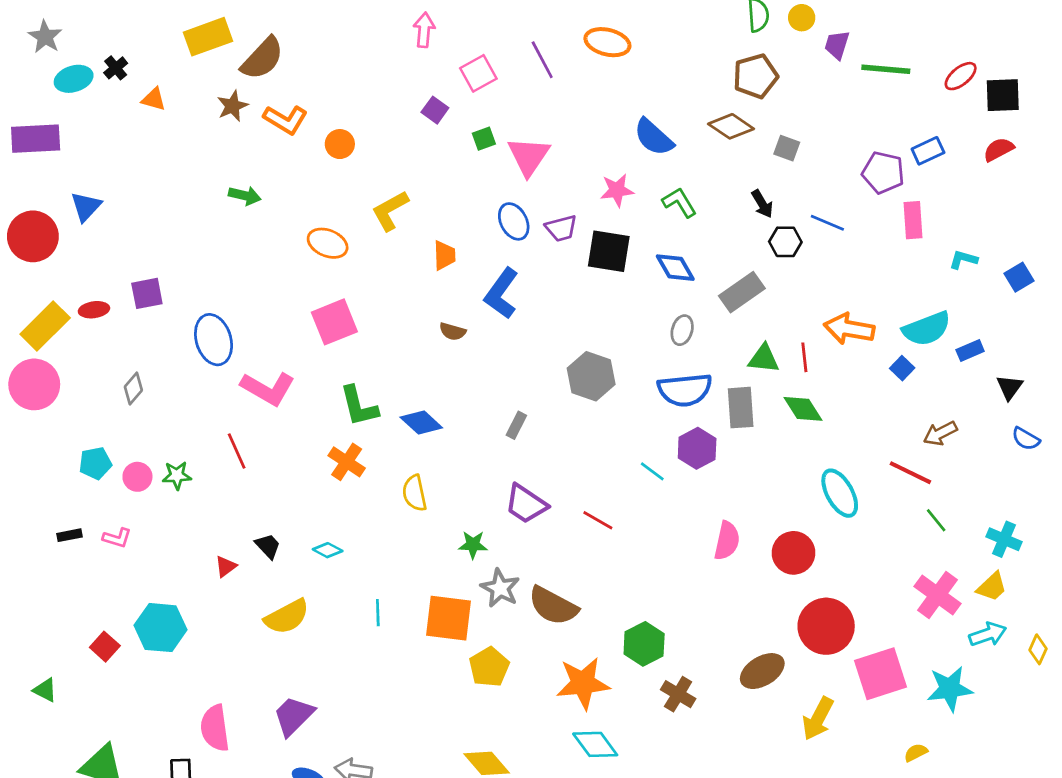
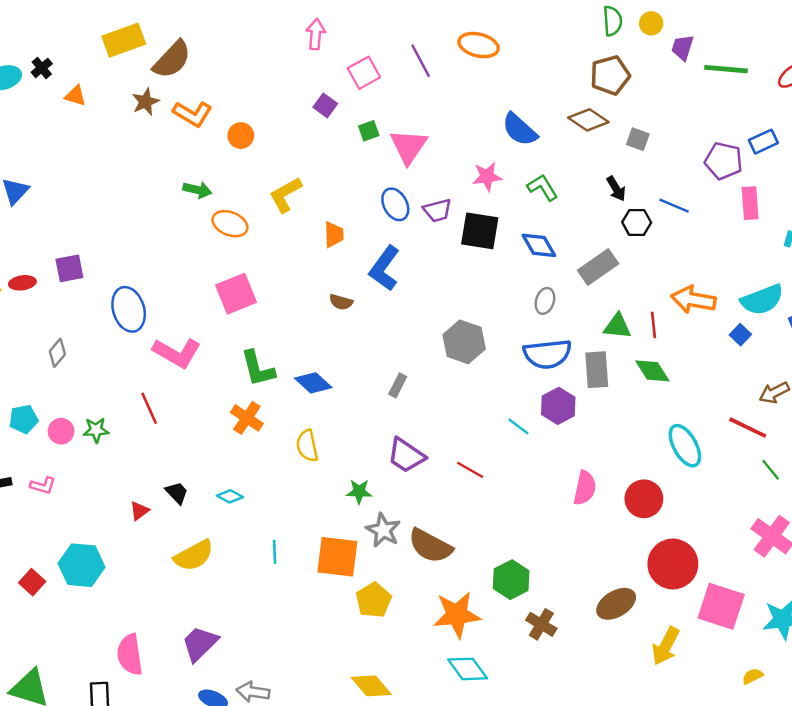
green arrow: (245, 196) -> (197, 190), moved
pink square: (880, 674) -> (721, 606), turned 36

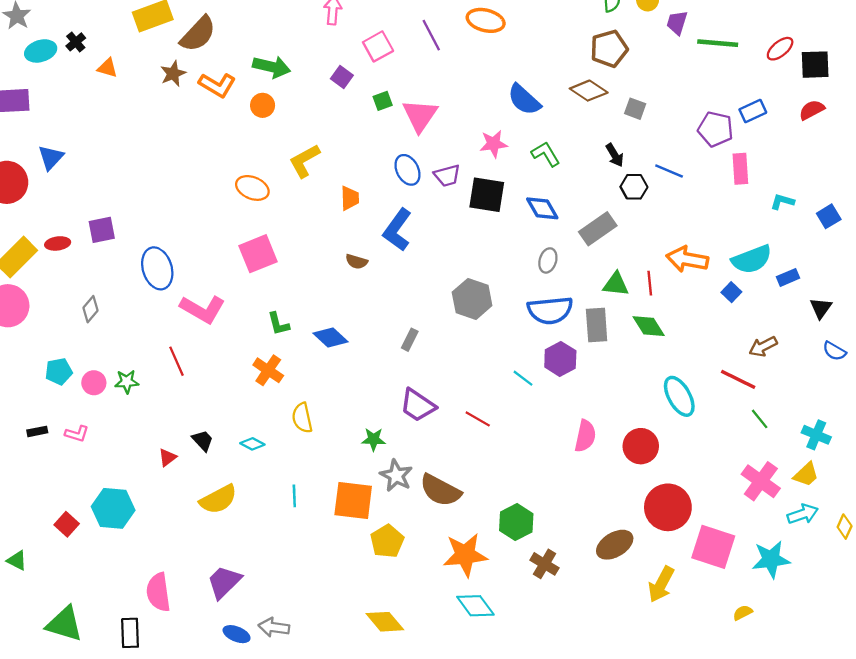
green arrow: (197, 190) -> (272, 67), moved, size x1.4
green L-shape: (258, 368) -> (278, 324), size x0.7
yellow semicircle: (307, 446) -> (302, 418), moved

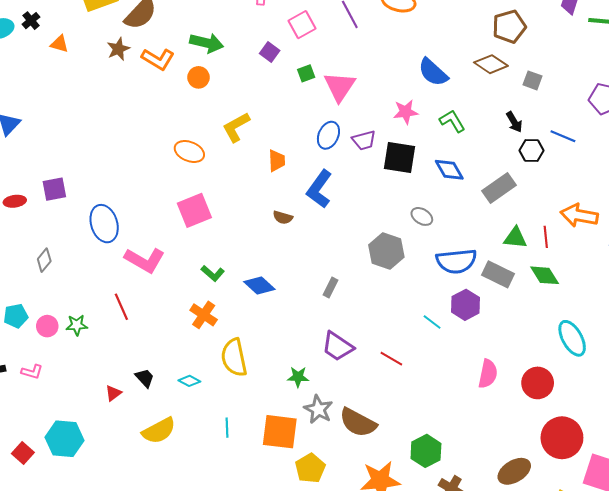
blue ellipse: (407, 170) -> (328, 135), turned 52
gray ellipse: (548, 260) -> (422, 216), moved, turned -75
green L-shape: (278, 324) -> (213, 273), turned -35
gray rectangle: (597, 325) -> (498, 274), turned -60
yellow semicircle: (302, 418) -> (234, 358), size x1.4

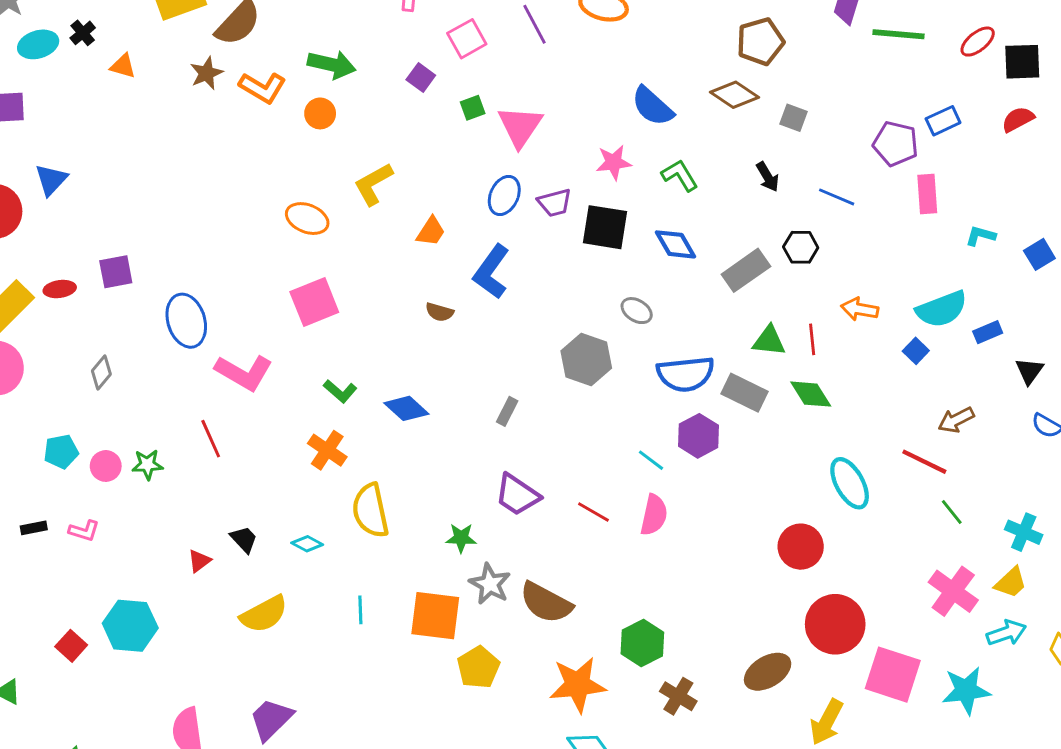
black hexagon: (531, 150) -> (801, 247), moved
orange trapezoid: (277, 161) -> (431, 231), turned 35
orange arrow: (579, 215) -> (860, 309), size x0.7
pink semicircle: (488, 374) -> (654, 515), moved

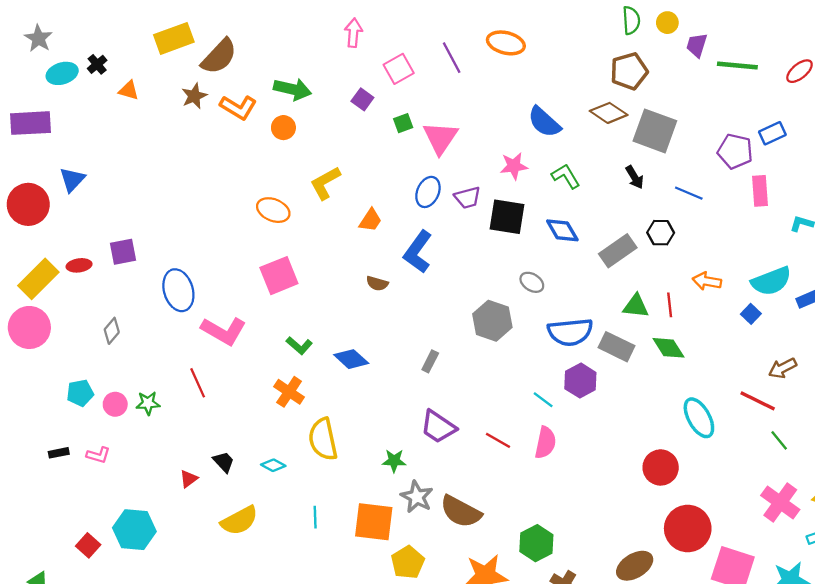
gray square: (793, 118) -> (655, 131), size x2.0

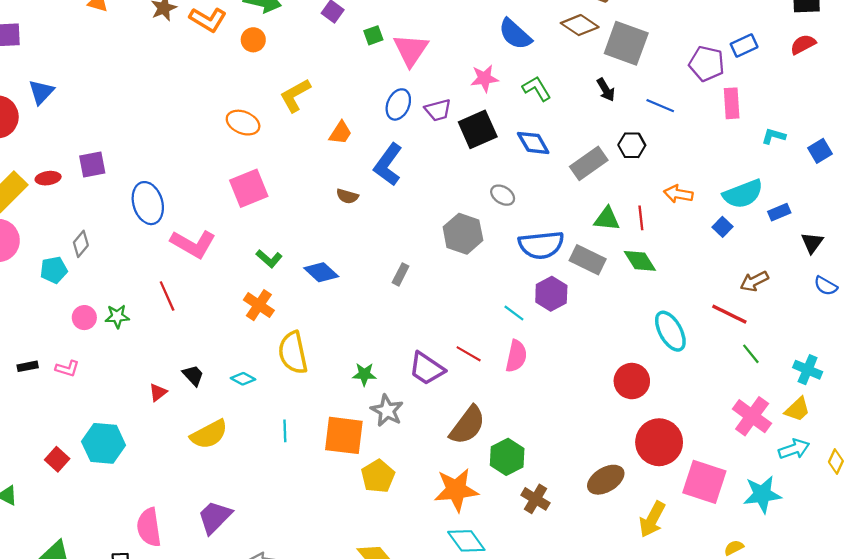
black square: (507, 217) -> (478, 129), turned -33
cyan pentagon: (80, 393) -> (54, 270), moved
purple trapezoid: (438, 427) -> (427, 369), moved
brown semicircle: (461, 512) -> (467, 425), moved, turned -81

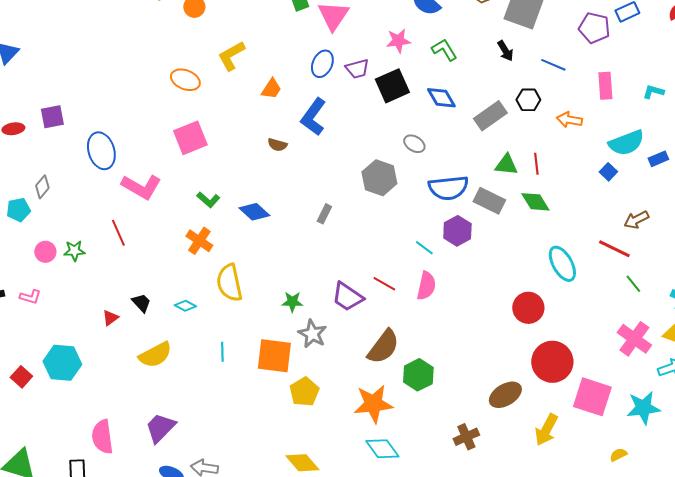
pink rectangle: (732, 103) -> (605, 86), moved
orange arrow: (678, 194) -> (569, 120), moved
brown cross: (535, 499) -> (466, 437), moved, turned 35

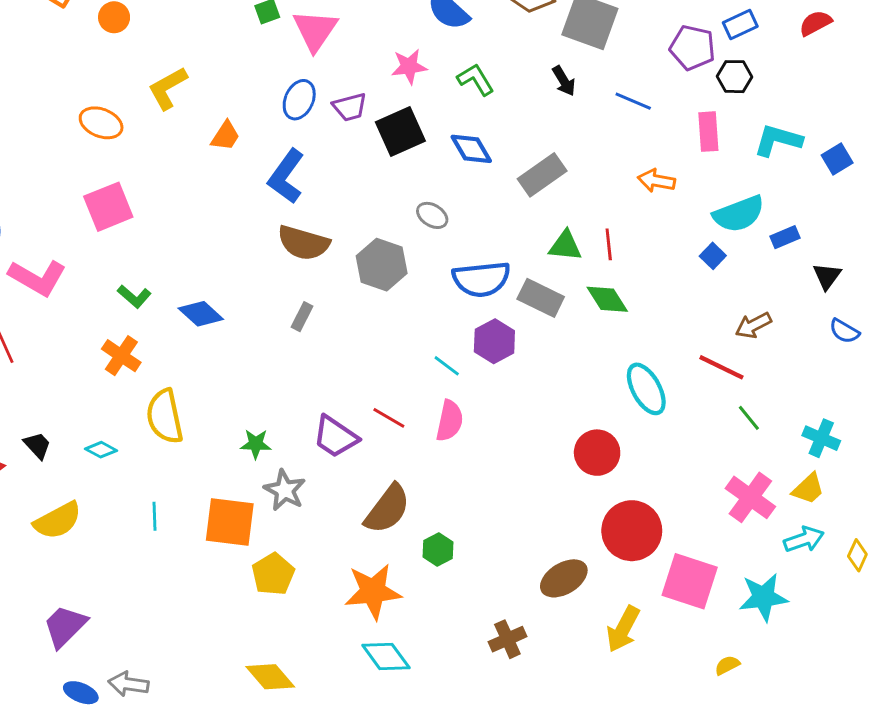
cyan L-shape: (653, 92) -> (778, 140), size x1.6
black hexagon: (528, 100) -> (734, 77), moved
brown semicircle: (277, 145) -> (304, 243), moved, size x1.8
green hexagon: (418, 375) -> (438, 549), size x0.7

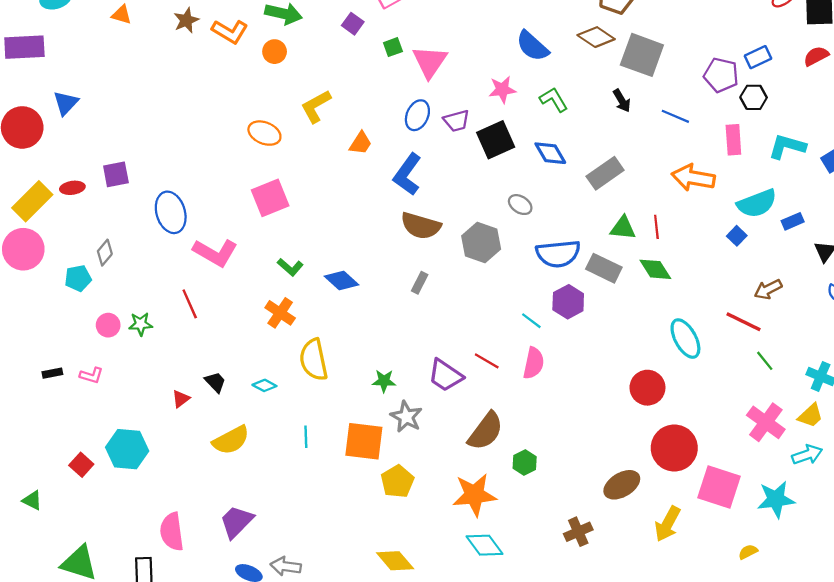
orange arrow: (656, 181) -> (693, 178), size x1.5

